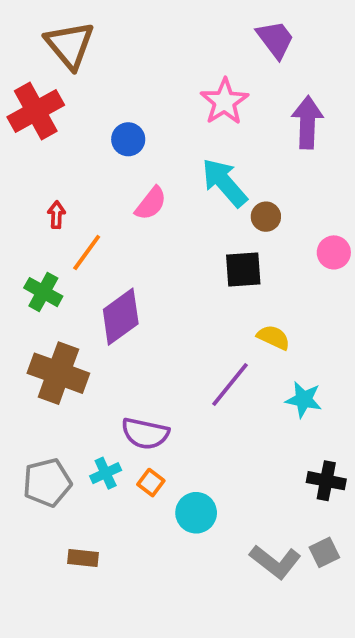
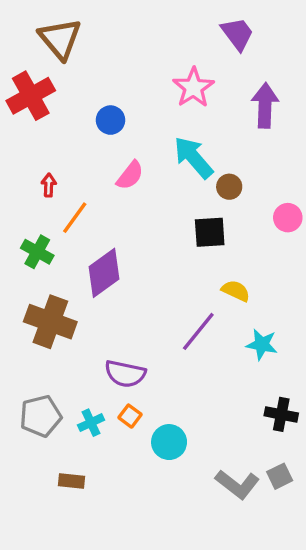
cyan cross: (106, 473) -> (91, 423), moved

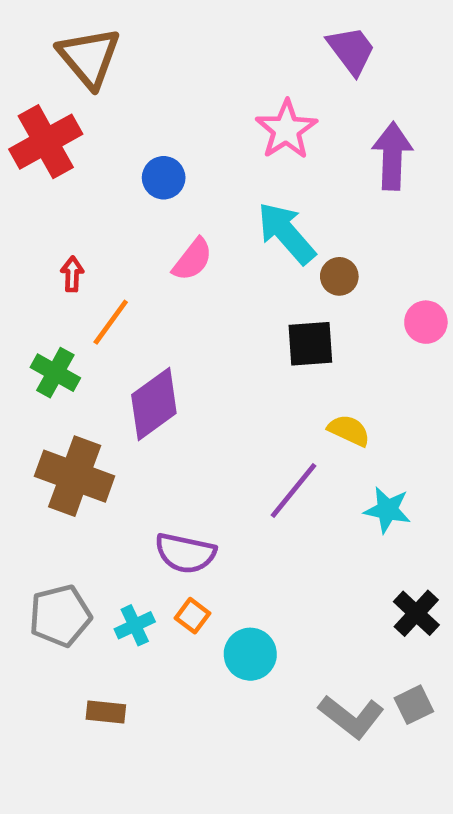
black cross: (281, 414) -> (416, 613), turned 32

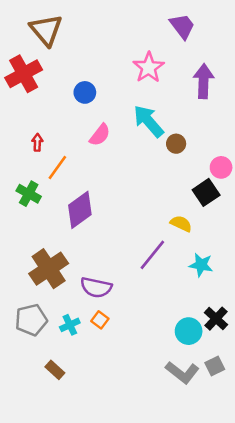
black square: (310, 344) -> (206, 192), moved, turned -30
brown cross: (75, 476) -> (49, 269), moved, turned 36
cyan circle: (250, 654) -> (189, 331), moved
brown rectangle: (106, 712) -> (55, 370), turned 36

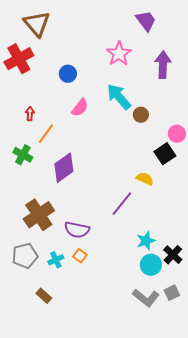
cyan star: (201, 265) -> (146, 241), moved, turned -30

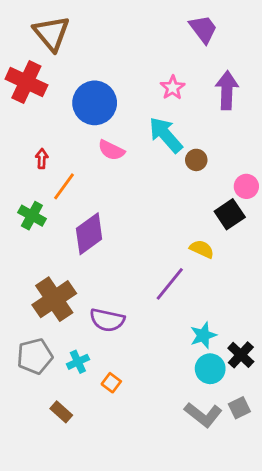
pink star: (119, 54) -> (173, 88), moved, size x0.7
red cross: (19, 59) -> (26, 82), turned -36
blue circle: (68, 74) -> (95, 103), size x1.8
pink semicircle: (80, 108) -> (111, 150), turned 78
orange square: (80, 256) -> (111, 383), moved

